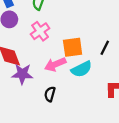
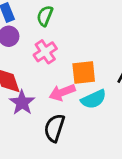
purple star: (22, 74) -> (22, 103), turned 30
black semicircle: (50, 94) -> (54, 128), size x1.5

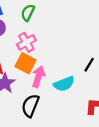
orange square: (84, 72) -> (25, 63), moved, turned 30
pink arrow: (62, 92) -> (38, 77), turned 125

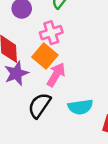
cyan semicircle: (64, 84) -> (80, 107), moved

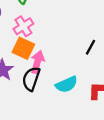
black semicircle: (39, 105) -> (31, 79), moved

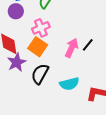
black line: (90, 47) -> (88, 45), moved
pink arrow: (38, 62) -> (72, 48), moved

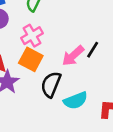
pink arrow: (72, 48) -> (73, 56), turned -150
black semicircle: (40, 74) -> (51, 84), moved

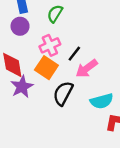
black line: (93, 50) -> (74, 54), moved
cyan semicircle: (76, 101) -> (102, 101), moved

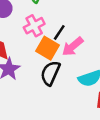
orange square: (46, 68) -> (48, 48), moved

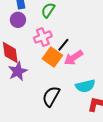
black semicircle: (50, 73) -> (51, 96), moved

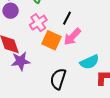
black line: (63, 45) -> (67, 18), moved
purple star: (18, 71) -> (21, 61), turned 30

